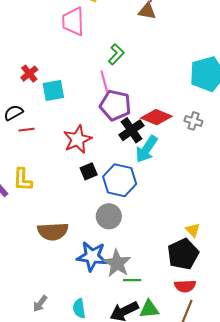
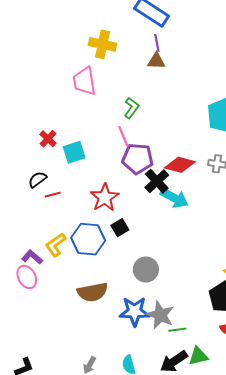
cyan arrow: (147, 149) -> (174, 198), turned -88
yellow L-shape: (23, 180) -> (56, 245), turned 60
blue hexagon: (120, 180) -> (88, 239), moved

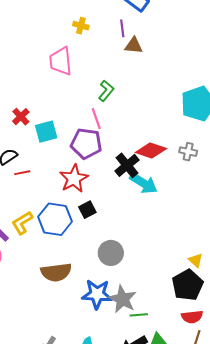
purple line: (157, 43) -> (122, 28), moved
yellow cross: (103, 44) -> (81, 26), size x0.6
purple pentagon: (138, 159) -> (86, 144), moved

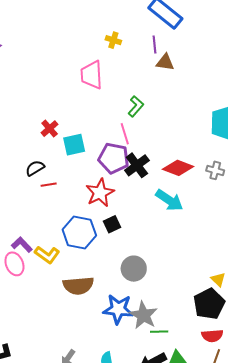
black cross: (127, 165) -> (137, 165), moved
yellow L-shape: (22, 223) -> (47, 255), moved, turned -115

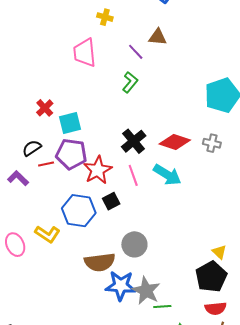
purple line: (155, 45) -> (136, 52), moved, turned -36
pink line: (125, 134) -> (133, 175), moved
purple pentagon: (114, 158) -> (71, 154), moved
purple L-shape: (22, 245) -> (18, 178), moved
brown semicircle: (78, 286) -> (100, 262), moved

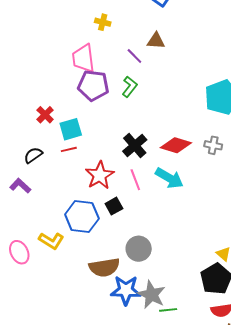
purple pentagon: (71, 154) -> (93, 86), moved
red line: (46, 164) -> (69, 149), moved

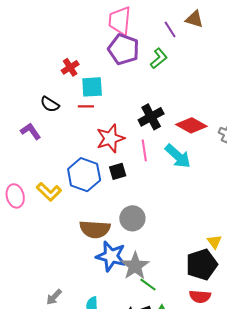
black semicircle: (33, 155) -> (50, 104), turned -126
green line: (168, 310) -> (148, 285), turned 30

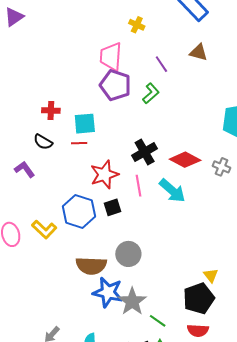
brown triangle: (194, 19) -> (199, 52), moved
red cross: (70, 67) -> (51, 111), moved, turned 36
green line: (148, 285) -> (158, 321), moved

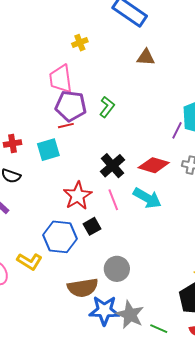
yellow cross: (137, 25) -> (80, 43), turned -35
purple line: (161, 64) -> (177, 130), moved, turned 72
red line: (79, 143) -> (66, 126), moved

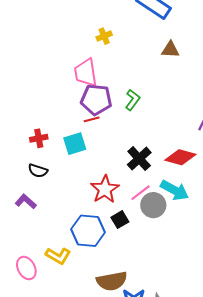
pink line: (113, 200) -> (141, 193), turned 75
gray circle: (117, 269) -> (153, 205), moved

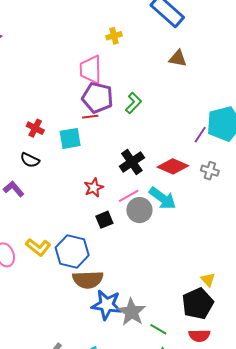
red cross: (39, 138) -> (35, 128), turned 30
red star: (105, 189) -> (94, 188), size x0.7
blue hexagon: (88, 231) -> (72, 251), moved

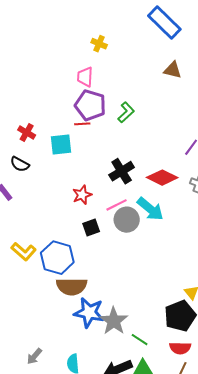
yellow cross: (114, 36) -> (99, 44), moved, turned 35
pink trapezoid: (91, 70) -> (85, 77), size x0.7

